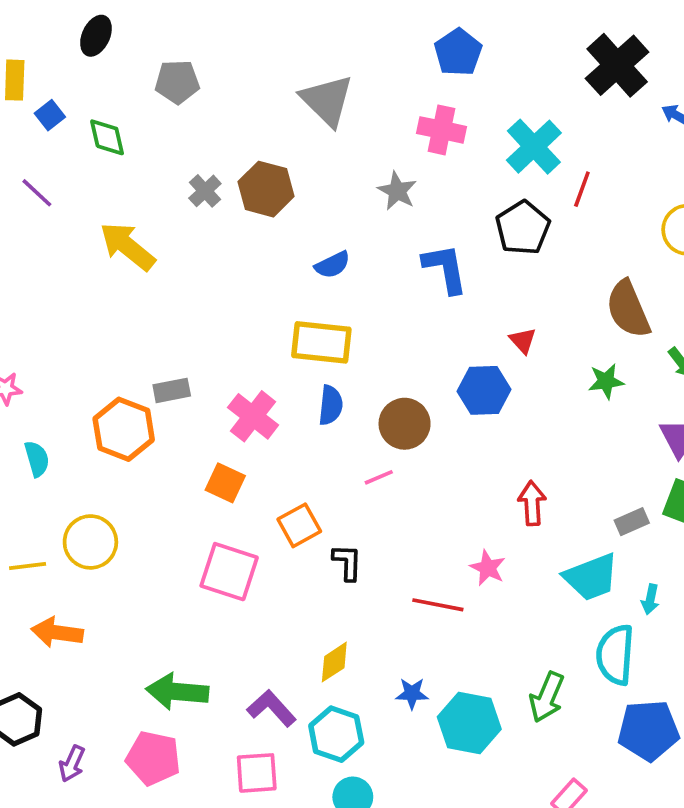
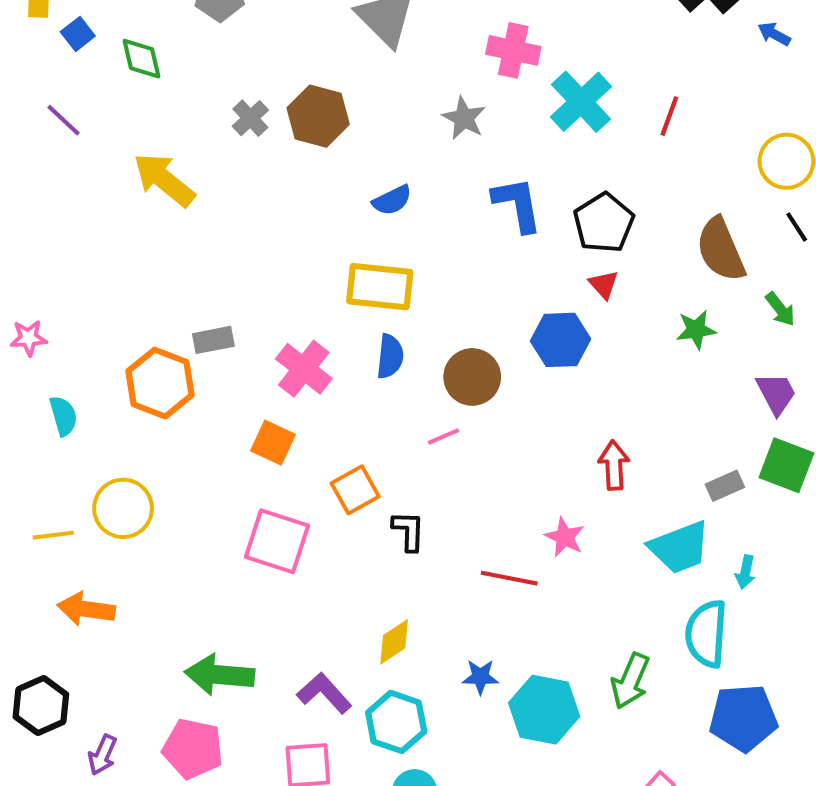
cyan cross: (534, 147) -> (581, 102), moved
black pentagon: (523, 228) -> (604, 223), moved

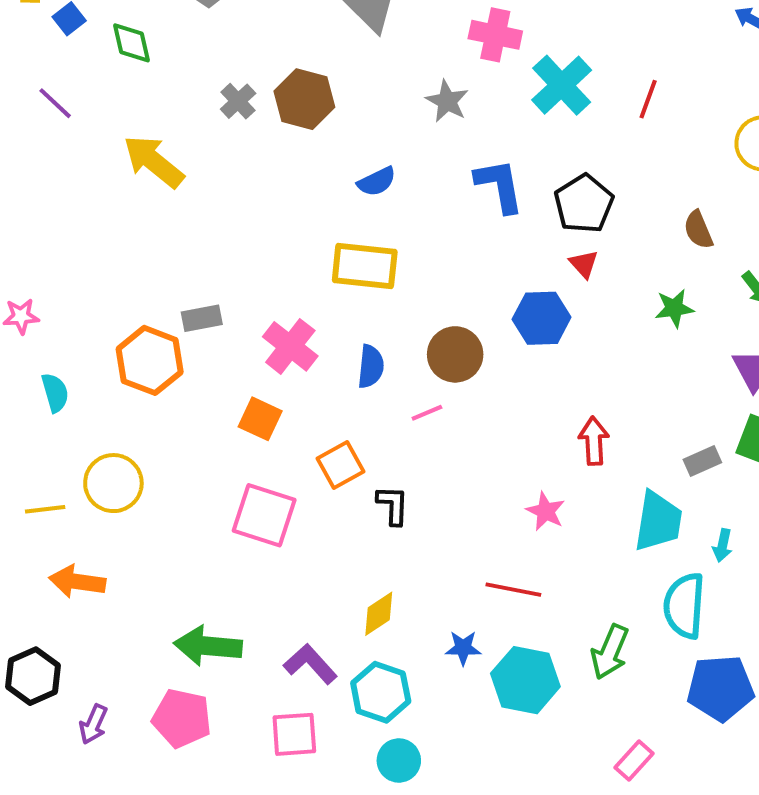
brown semicircle: (721, 250) -> (698, 230), size x0.6
blue semicircle: (390, 356) -> (371, 367), moved
cyan trapezoid: (680, 547) -> (658, 521), turned -60
red line: (509, 578) -> (513, 590), moved

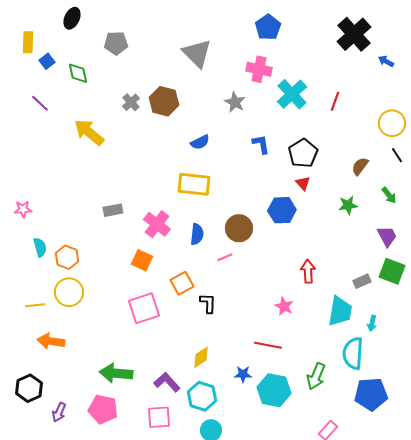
blue L-shape: (499, 186) -> (261, 144), size x0.7
brown semicircle: (698, 230) -> (360, 166), turned 60
orange hexagon: (150, 360) -> (67, 257), moved, size x0.7
pink square: (264, 515) -> (144, 308), turned -36

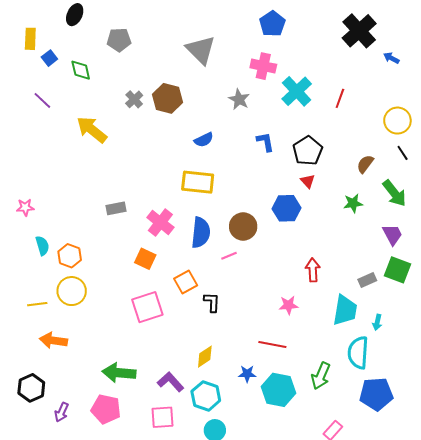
green arrow: (389, 195) -> (394, 193), size x1.6
blue semicircle: (197, 234) -> (201, 233), size x1.4
pink star: (284, 306) -> (289, 305), turned -30

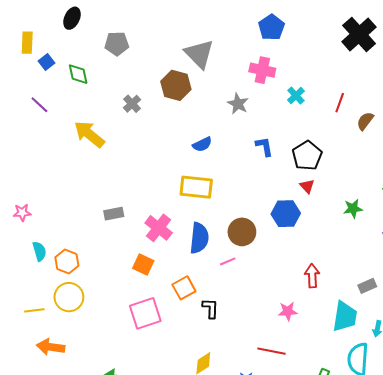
cyan cross: (297, 91) -> (296, 96), size x0.6
brown hexagon: (167, 98) -> (176, 85), moved
brown semicircle: (365, 164) -> (365, 121), moved

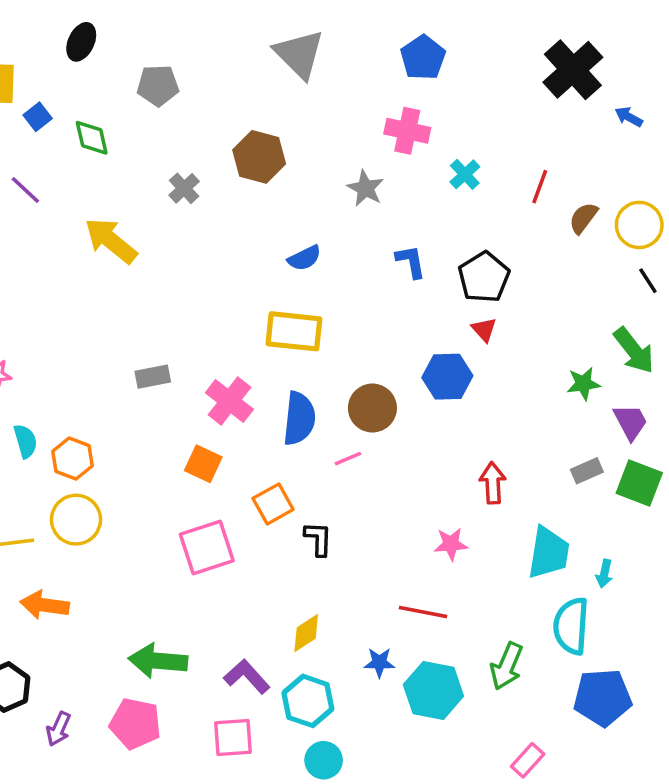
gray triangle: (199, 54) -> (299, 54), moved
green star: (353, 209) -> (583, 384), moved
gray rectangle: (367, 286) -> (587, 471), moved

